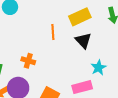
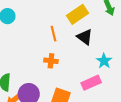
orange cross: (28, 61) -> (51, 61), moved

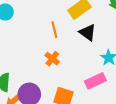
orange cross: (51, 61) -> (52, 59), turned 32

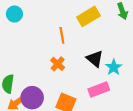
black triangle: (88, 33) -> (95, 59), moved

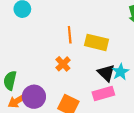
yellow rectangle: (88, 16) -> (97, 42), moved, turned 40
black triangle: (95, 59) -> (106, 73), moved

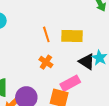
pink rectangle: (103, 94) -> (70, 83), moved

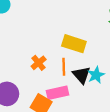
orange line: (46, 34) -> (64, 67), moved

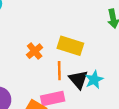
orange cross: (39, 63) -> (35, 51), moved

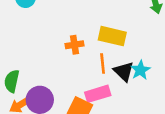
orange cross: (35, 51) -> (74, 45), turned 35

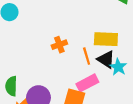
yellow rectangle: (112, 36) -> (106, 39), moved
cyan star: (140, 70) -> (118, 67), moved

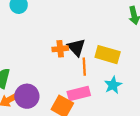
black triangle: (106, 59) -> (76, 47), moved

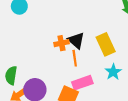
yellow rectangle: (108, 55) -> (106, 44), turned 55
orange line: (84, 67) -> (75, 58), moved

